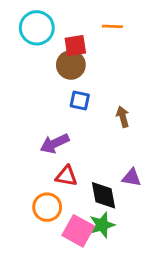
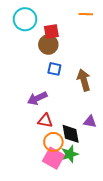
orange line: (112, 26) -> (86, 14), moved
brown arrow: (123, 117) -> (84, 80), size x1.5
orange circle: (47, 207) -> (53, 142), moved

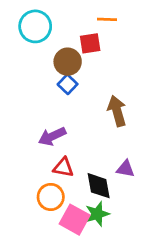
orange line: (86, 14) -> (107, 19), moved
red square: (51, 31) -> (90, 43), moved
blue square: (54, 69) -> (68, 84), moved, turned 32
orange circle: (53, 142) -> (51, 197), moved

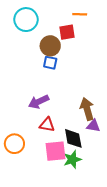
blue square: (68, 84) -> (50, 63), turned -32
brown arrow: (117, 111) -> (87, 109), moved
orange circle: (51, 197) -> (14, 144), moved
pink square: (75, 220) -> (55, 151), moved, turned -35

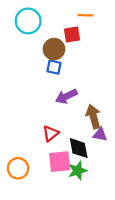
purple arrow: (39, 102) -> (66, 96), moved
red triangle: (47, 125) -> (51, 133), turned -49
orange circle: (14, 144) -> (18, 168), moved

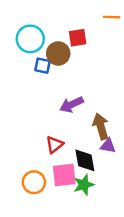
orange line: (85, 15) -> (112, 17), moved
cyan circle: (28, 21) -> (30, 39), moved
blue square: (54, 67) -> (42, 66), moved
orange circle: (18, 168) -> (34, 182), moved

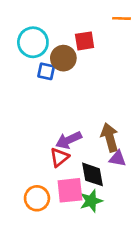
purple arrow: (72, 105) -> (69, 140), moved

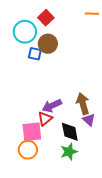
red square: (85, 41) -> (46, 18), moved, turned -35
purple triangle: (118, 159) -> (89, 120), turned 32
pink square: (70, 190) -> (32, 132), moved

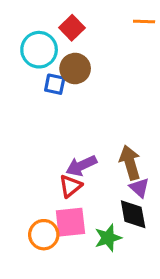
pink square: (32, 132) -> (70, 222), moved
black diamond: (70, 132) -> (133, 214), moved

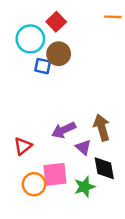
red triangle: (70, 186) -> (23, 146), moved
purple triangle: (139, 188) -> (83, 147), moved

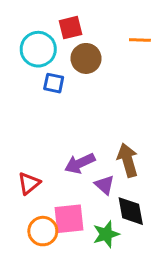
orange line: (113, 17) -> (140, 40), moved
red square: (56, 22) -> (71, 28), turned 30
brown circle: (59, 54) -> (86, 58), moved

